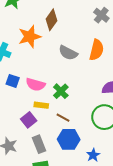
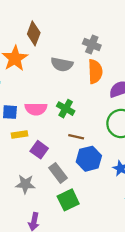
gray cross: (101, 15) -> (92, 45), moved
orange semicircle: (97, 50) -> (95, 72), moved
yellow rectangle: (41, 105) -> (19, 135), moved

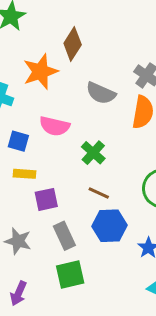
pink semicircle: (36, 109) -> (55, 126), moved
purple square: (39, 150) -> (46, 199), turned 30

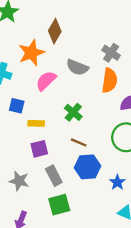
pink semicircle: (55, 126) -> (46, 81), moved, turned 125
yellow rectangle: (24, 174) -> (36, 123), moved

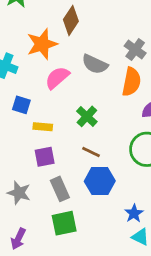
blue star: (117, 182) -> (134, 213), moved

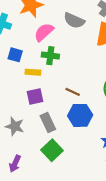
green cross: (87, 116) -> (50, 56), moved, turned -35
green square: (64, 223) -> (52, 150), turned -30

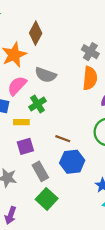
gray semicircle: (74, 21) -> (46, 75), moved
pink semicircle: (44, 32) -> (17, 86), moved
green cross: (50, 56) -> (37, 104), turned -35

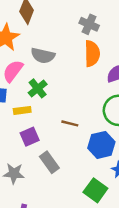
blue hexagon: (72, 162) -> (101, 145), moved
green square: (47, 199) -> (95, 190), moved

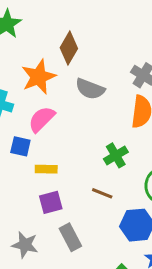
gray semicircle: (43, 56) -> (90, 89), moved
green cross: (38, 88) -> (116, 155), moved

